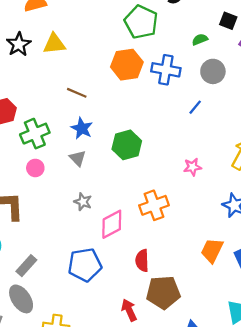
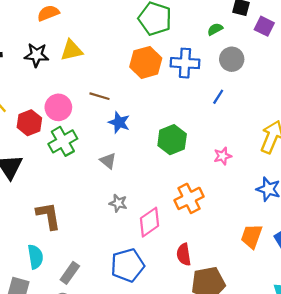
black star: (19, 44) -> (36, 55), turned -30
blue star: (82, 128) -> (119, 122), moved
green hexagon: (127, 145) -> (172, 140), moved
pink circle: (35, 168) -> (58, 107), moved, size x1.5

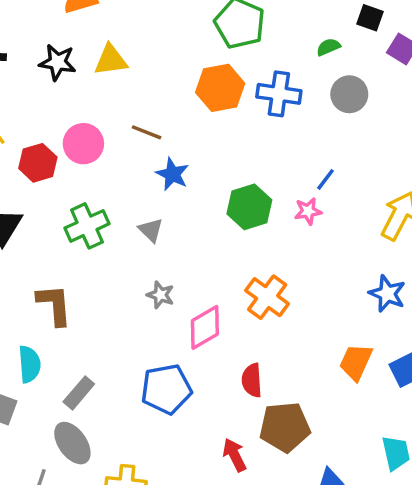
blue line: (218, 97) -> (326, 179), moved
green cross: (63, 141) -> (87, 226), moved
pink star: (223, 156) -> (308, 211), moved
orange cross: (189, 198) -> (267, 297), turned -32

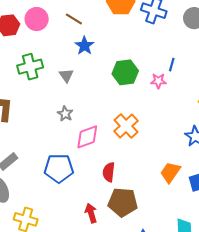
blue line: (326, 179) -> (172, 65), turned -32

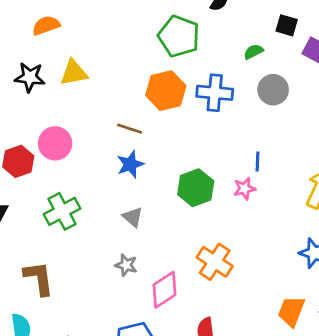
brown line: (74, 19) -> (130, 129), moved
blue star: (84, 46) -> (130, 164), turned 30
gray triangle: (66, 76) -> (133, 217), moved

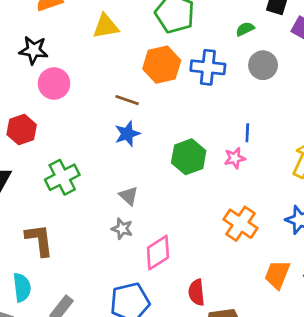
yellow triangle: (74, 73) -> (106, 26), moved
pink circle: (55, 143) -> (54, 83), moved
gray triangle: (133, 217) -> (129, 196), moved
orange cross: (215, 262) -> (240, 224), moved

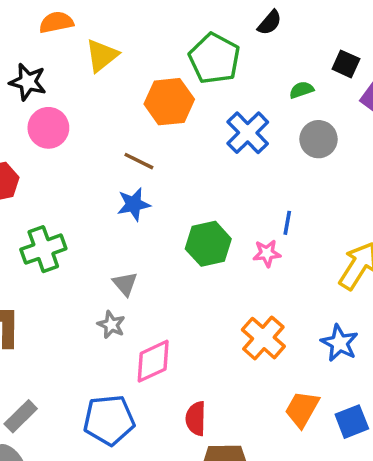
yellow triangle: (106, 26) -> (102, 55), moved, turned -36
orange hexagon: (162, 65) -> (169, 102), moved
blue cross: (208, 67) -> (248, 133), turned 32

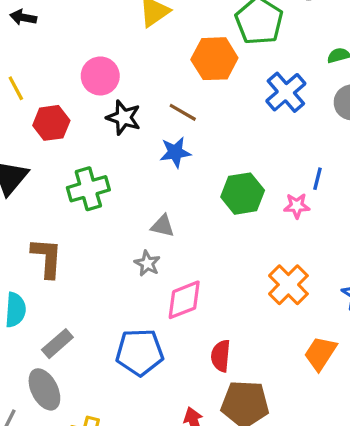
black star: (28, 82) -> (124, 118), moved
gray triangle: (125, 284) -> (163, 226), turned -40

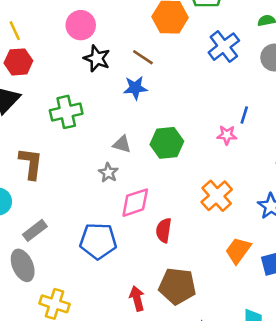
red hexagon: (51, 123) -> (18, 62), moved
green hexagon: (243, 194) -> (167, 143), moved
red semicircle: (221, 356) -> (164, 230), moved

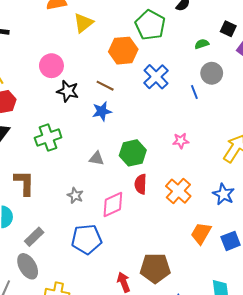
blue cross: (224, 47) -> (156, 77), moved
blue line: (244, 115) -> (194, 92), moved, turned -32
gray star: (108, 173) -> (75, 195), moved
red semicircle: (164, 230) -> (141, 184), moved

